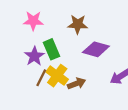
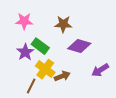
green rectangle: (51, 49) -> (40, 46), turned -30
brown line: (41, 78) -> (31, 86), moved

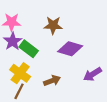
purple star: (25, 52) -> (13, 41), moved
yellow cross: (45, 69) -> (20, 73), moved

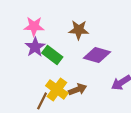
yellow cross: (20, 73) -> (57, 89), moved

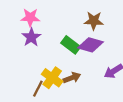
brown star: (79, 30) -> (94, 21), moved
green rectangle: (52, 55) -> (71, 45), moved

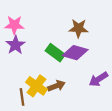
brown line: (38, 89) -> (22, 97), turned -35

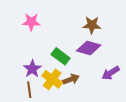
purple star: (15, 45) -> (32, 69), moved
green rectangle: (55, 53) -> (61, 56), moved
brown line: (22, 97) -> (29, 90), moved

